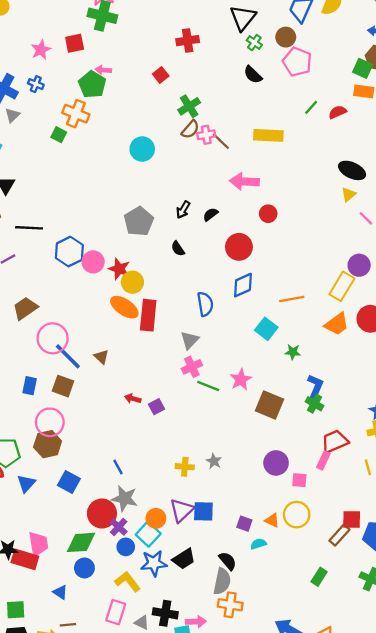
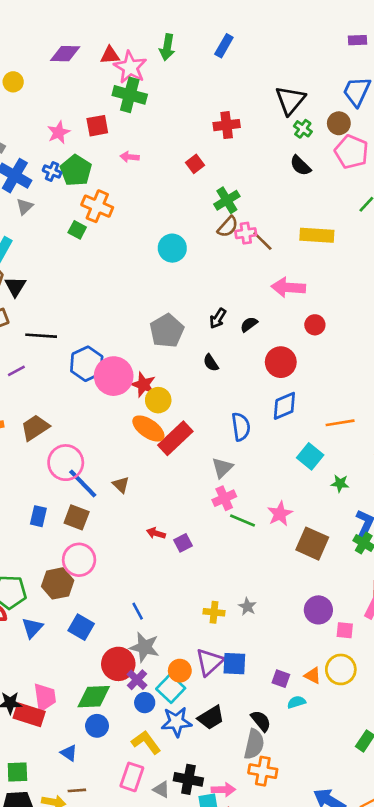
green pentagon: (92, 84) -> (76, 170), moved
pink circle: (93, 262) -> (114, 376), size x1.5
red rectangle: (148, 315) -> (175, 438), turned 40
pink circle: (50, 422) -> (79, 560), moved

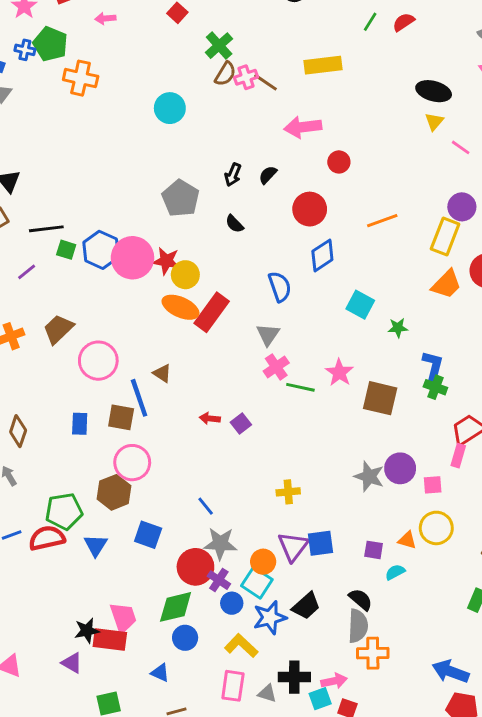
green square: (77, 230) -> (66, 250), moved
orange line: (340, 423) -> (382, 221), moved
blue line: (83, 483) -> (139, 398), moved, turned 36
gray star: (247, 607) -> (369, 476), moved, size x1.5

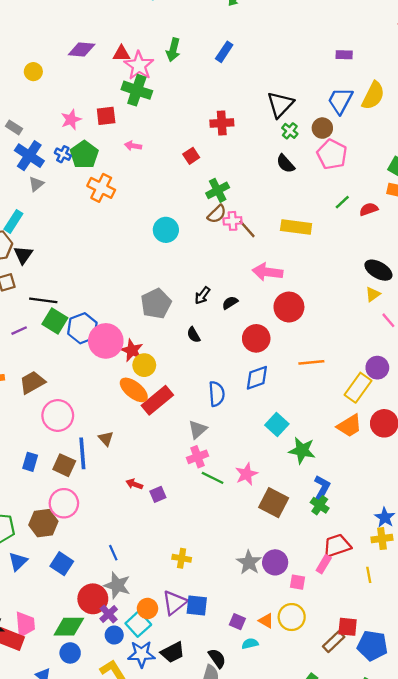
red circle: (339, 162) -> (289, 307), size x1.6
green square: (66, 250) -> (55, 321), size x1.5
green star: (398, 328) -> (302, 450), size x1.6

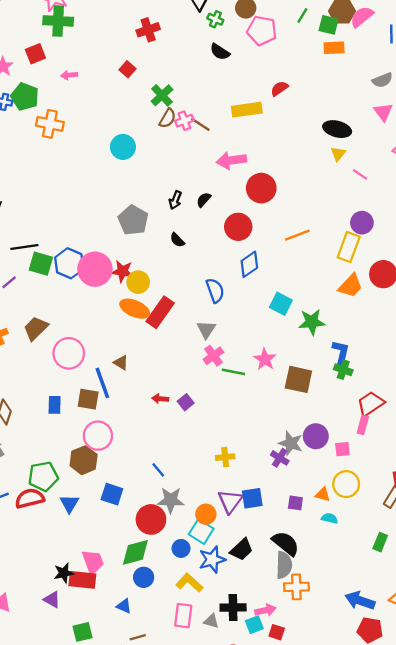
green line: (342, 202) -> (302, 15), moved
red semicircle: (369, 209) -> (279, 89), moved
purple cross: (109, 614) -> (280, 458), moved
cyan semicircle: (250, 644) -> (330, 518), moved, turned 42
black semicircle: (217, 658) -> (286, 543), size x1.4

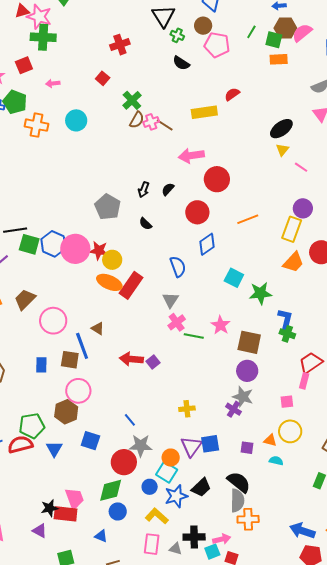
black ellipse: (337, 129) -> (281, 129), turned -50
cyan circle: (123, 147) -> (76, 120), moved
red arrow: (160, 399) -> (131, 359), size x1.6
purple circle: (316, 436) -> (247, 371), moved

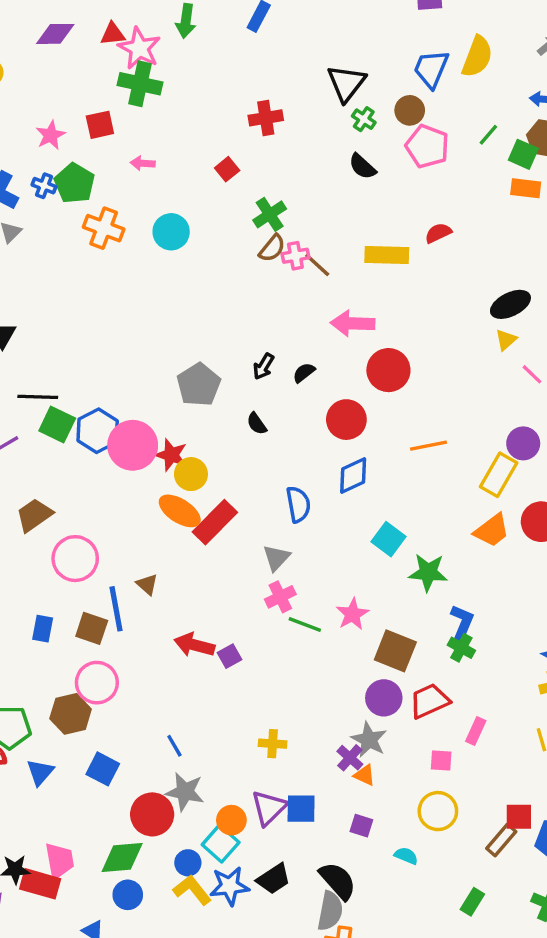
red trapezoid: (311, 363) -> (429, 701), moved
orange triangle: (270, 440) -> (365, 775), moved
yellow L-shape: (157, 516) -> (192, 890), moved

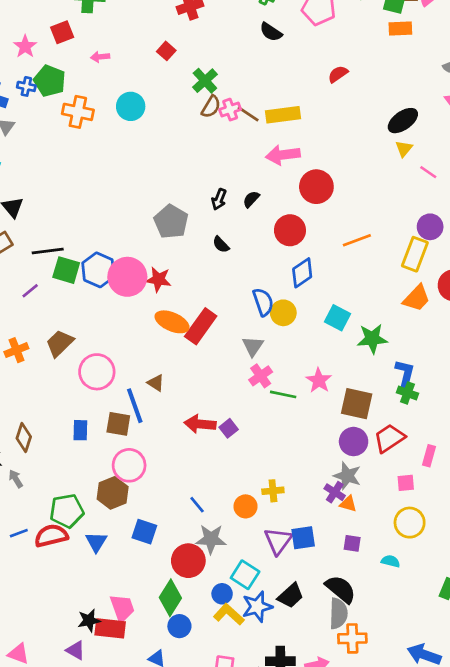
yellow rectangle: (387, 255) -> (283, 115), moved
yellow circle: (191, 474) -> (283, 313), moved
orange circle: (231, 820) -> (246, 506), moved
green diamond: (122, 857) -> (170, 598), turned -44

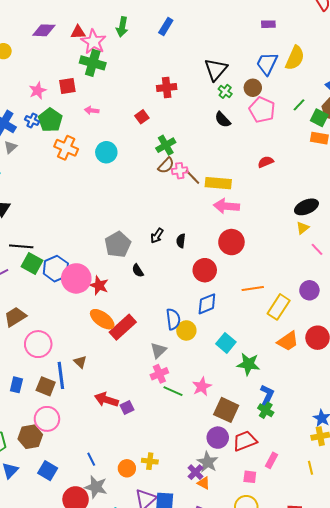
pink arrow: (283, 155) -> (226, 206), moved
black semicircle: (251, 199) -> (181, 241), turned -48
black semicircle: (221, 245) -> (138, 271), moved
yellow rectangle: (415, 254) -> (279, 307), moved

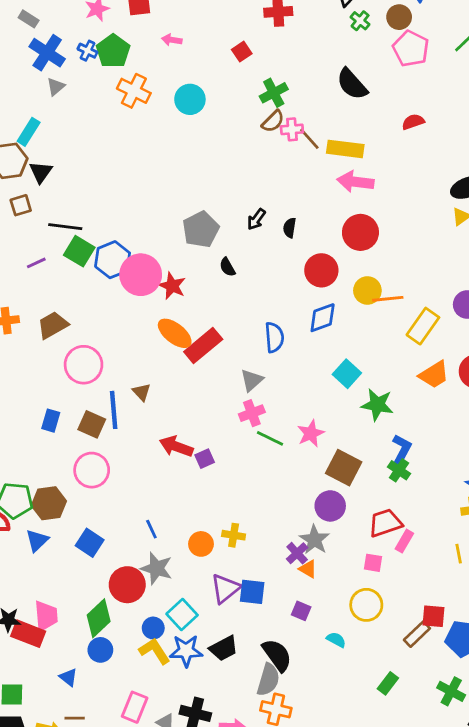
black semicircle: (223, 120) -> (352, 84), moved, size x1.4
yellow circle: (186, 330) -> (367, 290), moved
brown hexagon: (30, 437) -> (49, 503), moved
red trapezoid: (245, 441) -> (385, 523), moved

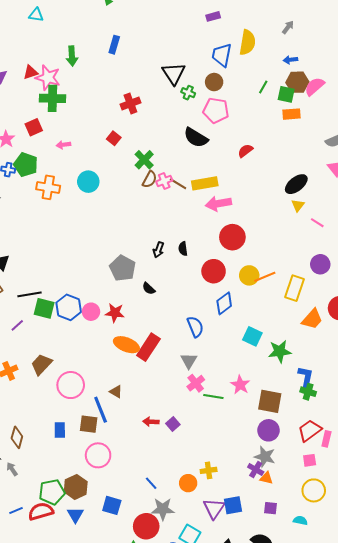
pink pentagon: (411, 49) -> (216, 110), moved
pink circle: (141, 275) -> (91, 312), size x0.6
red arrow: (176, 446) -> (151, 422), size x0.7

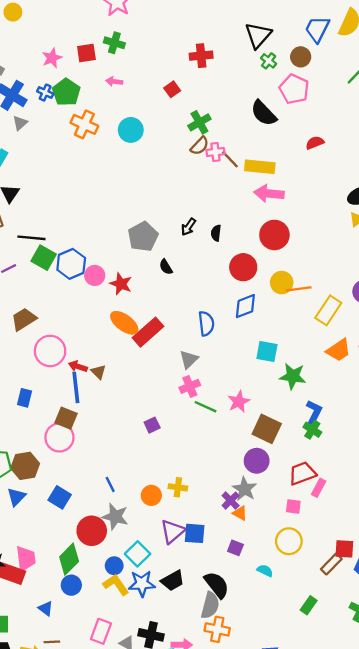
green cross: (52, 98) -> (114, 43), moved, size x0.7
cyan square: (252, 336) -> (267, 352), turned -30
red arrow: (151, 422) -> (78, 366), moved
brown square: (89, 424) -> (66, 418), moved

